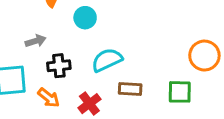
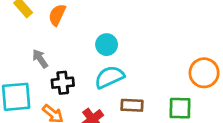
cyan circle: (85, 18) -> (107, 45), moved
gray arrow: (36, 41) -> (40, 59), turned -108

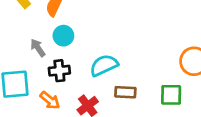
cyan circle: (107, 45) -> (63, 36), moved

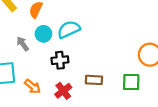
cyan semicircle: (104, 65) -> (69, 29), moved
black cross: (59, 71) -> (60, 60), moved

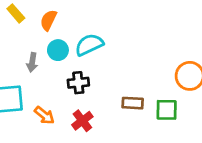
gray arrow: (23, 44) -> (32, 62), turned -136
brown rectangle: (94, 80) -> (133, 103), moved

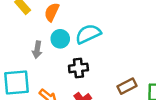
brown rectangle: (133, 103) -> (127, 86), turned -30

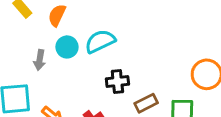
black cross: (78, 68) -> (117, 82), moved

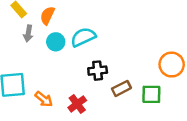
gray arrow: (40, 60) -> (28, 33), moved

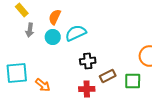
orange semicircle: (47, 16) -> (55, 17), moved
red cross: (77, 104) -> (87, 89), moved, turned 35

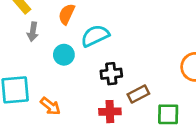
cyan circle: (53, 37) -> (64, 55), moved
green square: (133, 81) -> (168, 114), moved

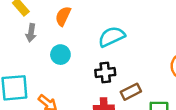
cyan semicircle: (95, 36) -> (112, 37), moved

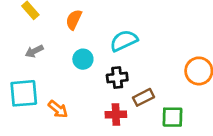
gray arrow: (31, 33) -> (34, 51), moved, turned 54
cyan circle: (60, 55) -> (83, 59), moved

